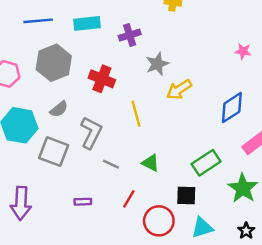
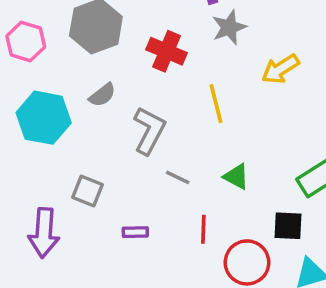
gray star: (157, 64) -> (229, 27), moved
gray square: (54, 152) -> (88, 191), moved, size x0.7
red line: (129, 199) -> (203, 229), turned -30

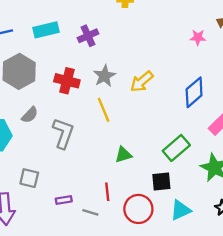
gray star: (229, 27) -> (104, 76), moved
gray line: (178, 177) -> (90, 212), moved
green triangle: (236, 177) -> (123, 155), turned -36

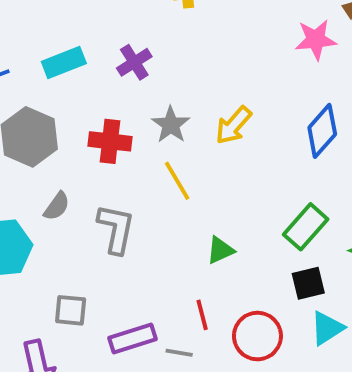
pink star: (198, 37) -> (316, 40), size x1.5
black square: (161, 182) -> (308, 283), moved
purple rectangle: (64, 200) -> (132, 339), size x1.6

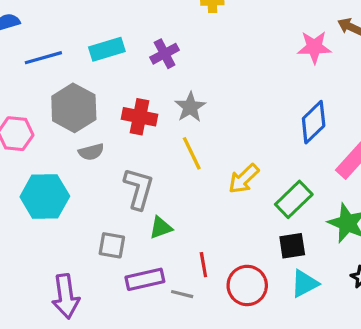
yellow arrow: (233, 125) -> (244, 179), moved
gray semicircle: (57, 206) -> (91, 152), moved, turned 35
green triangle: (220, 250) -> (161, 228), moved
gray square: (71, 310) -> (112, 245), moved

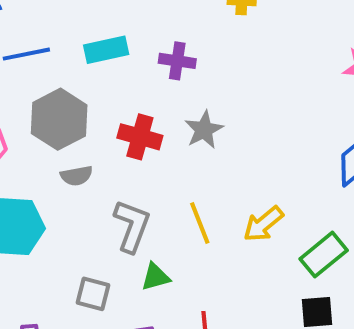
purple cross: (165, 54) -> (177, 61), turned 32
yellow line: (192, 153) -> (200, 223), moved

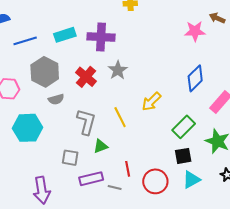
purple cross: (177, 61) -> (101, 37), size x1.5
red cross: (140, 137) -> (86, 77), turned 30
yellow arrow: (263, 224) -> (151, 102), moved

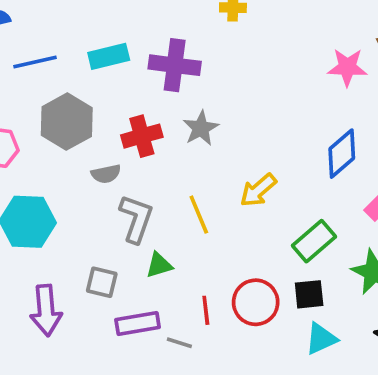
red cross: (86, 77) -> (142, 136), turned 30
gray semicircle: (56, 99) -> (106, 174), moved
red circle: (155, 181) -> (256, 302), moved
purple arrow: (42, 190) -> (46, 310), moved

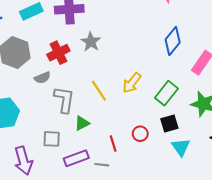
yellow arrow: (258, 190) -> (132, 83), moved
red circle: (256, 302) -> (140, 134), size x0.6
cyan triangle: (321, 339) -> (181, 147), turned -30

